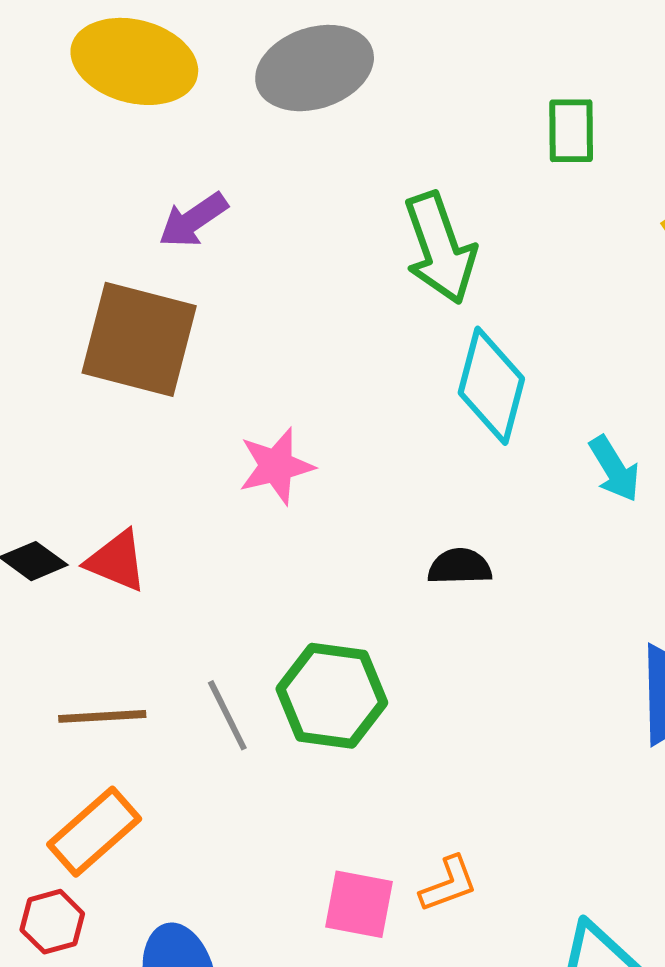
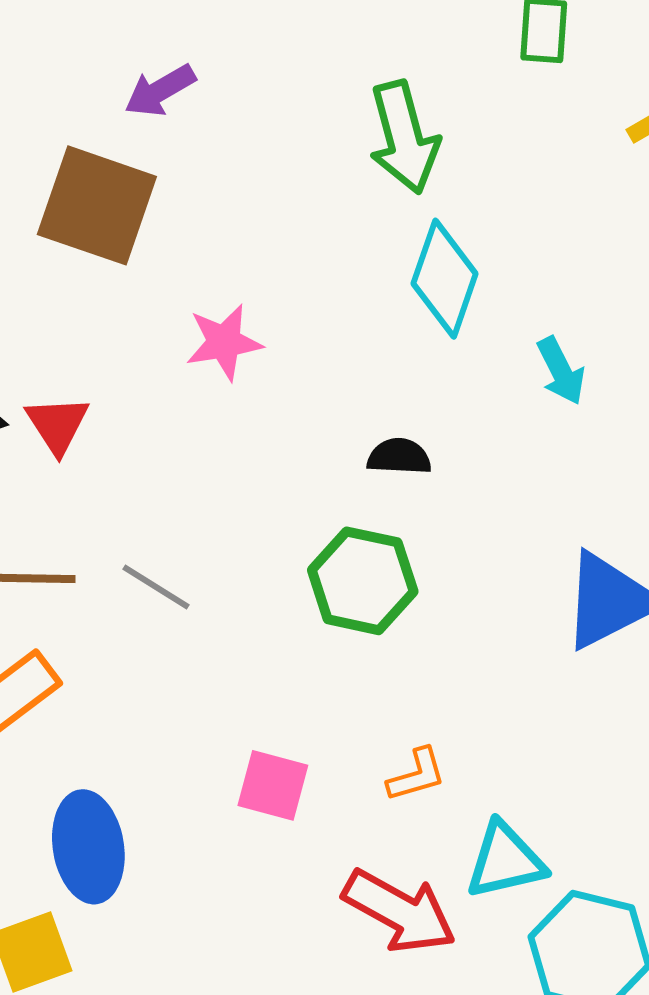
red triangle: (117, 561) -> (57, 425), turned 30
green hexagon: (332, 696) -> (363, 581), moved
gray line: (227, 715) -> (156, 587), turned -36
orange L-shape: (449, 884) -> (417, 775), moved

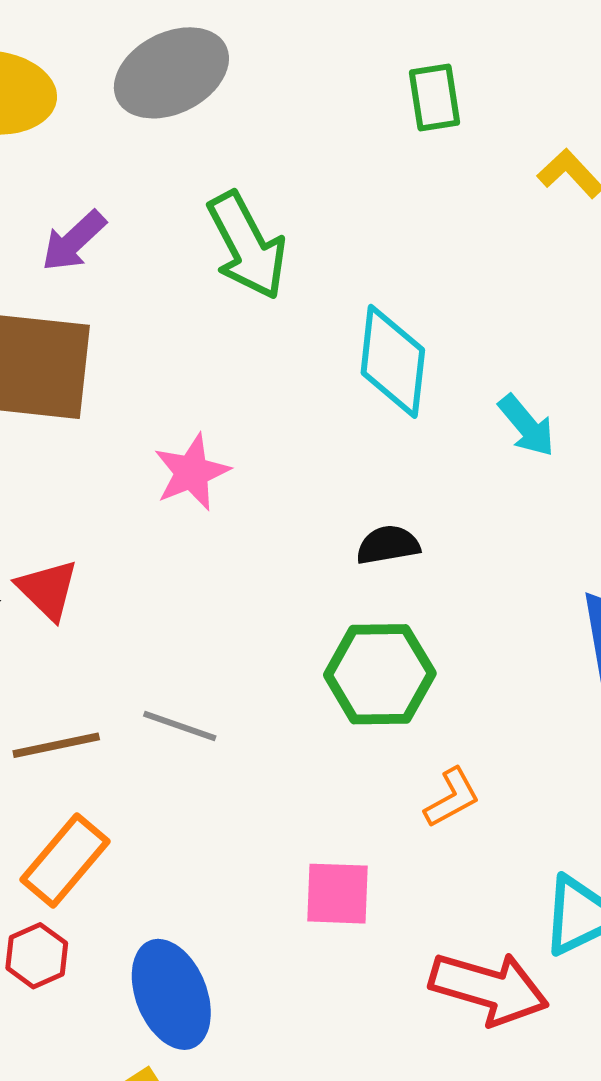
green arrow: (404, 137) -> (247, 246), moved
orange L-shape: (417, 775) -> (452, 798), moved

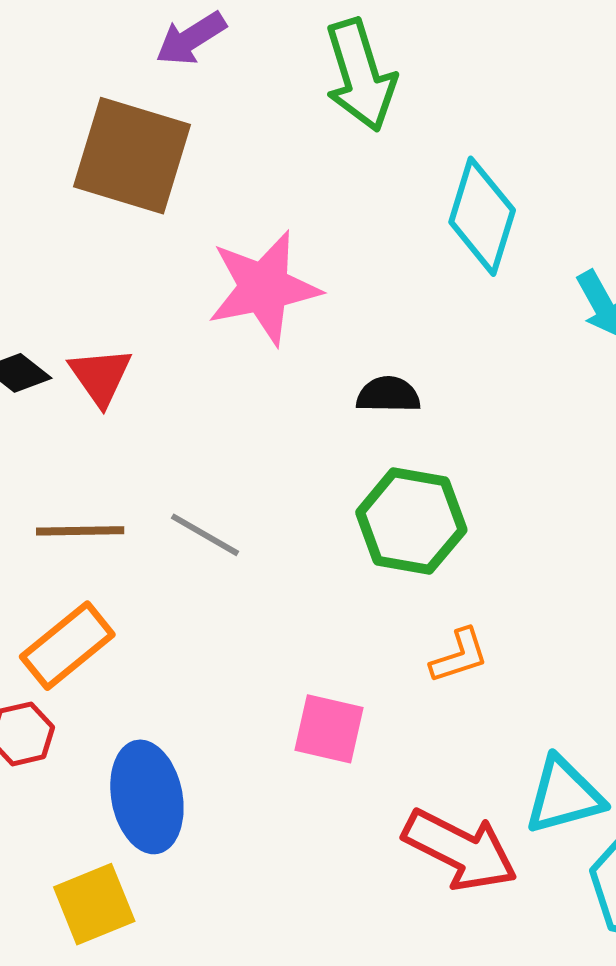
pink star: (192, 472) -> (264, 288), size x1.5
black semicircle: (388, 545) -> (388, 395), moved

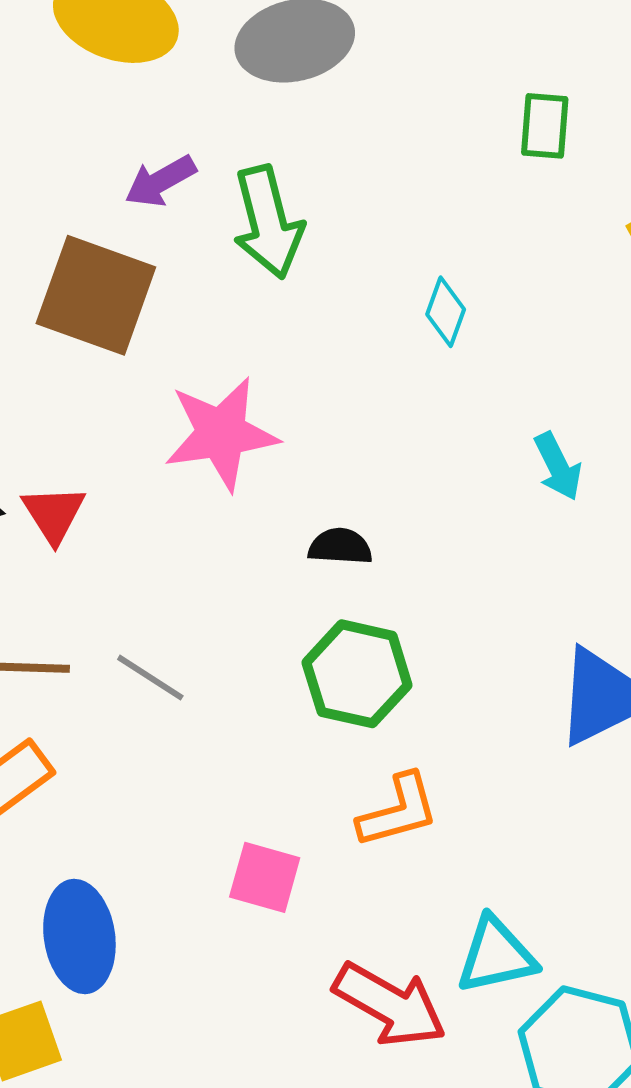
green arrow: (360, 75) -> (268, 222), moved
cyan diamond: (482, 216) -> (446, 312), moved, size x0.6
orange L-shape: (459, 656) -> (398, 811), size x1.4

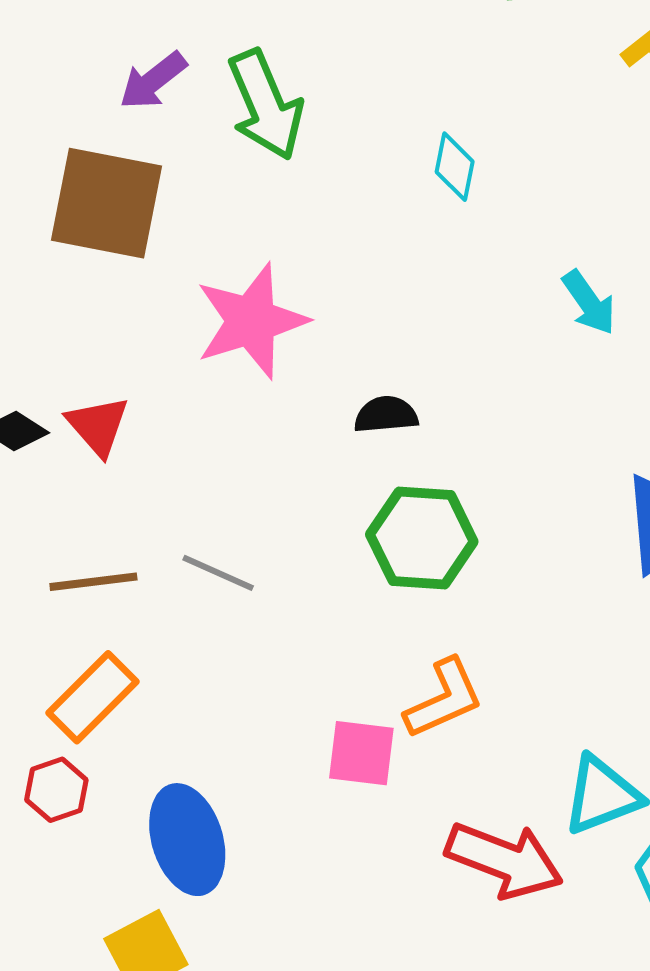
orange L-shape: (398, 811) -> (444, 699), moved

